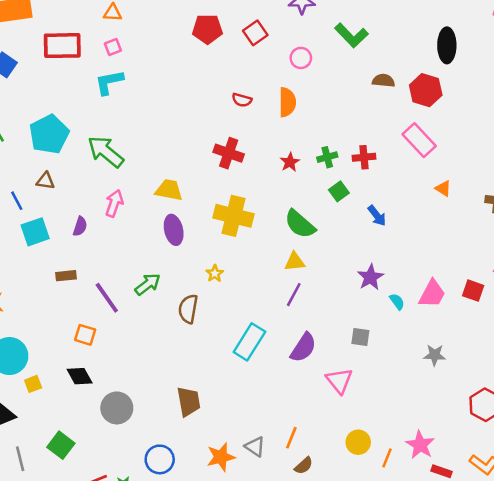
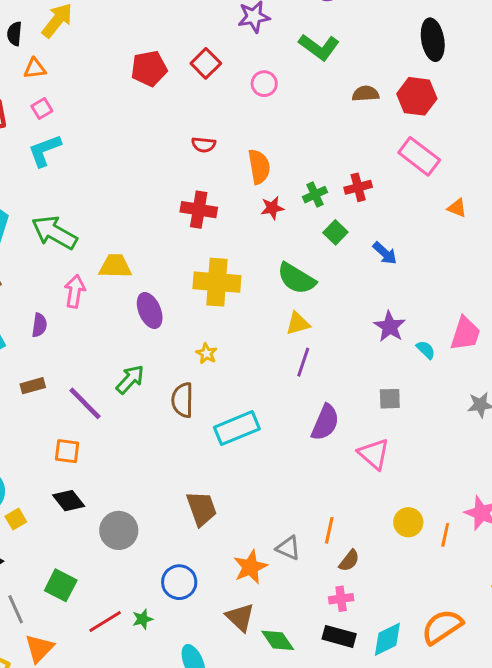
orange semicircle: (287, 102) -> (259, 167), moved
red star: (290, 162) -> (272, 208), turned 30
yellow trapezoid: (169, 190) -> (115, 266), moved
cyan rectangle: (249, 342) -> (237, 428), moved, turned 45

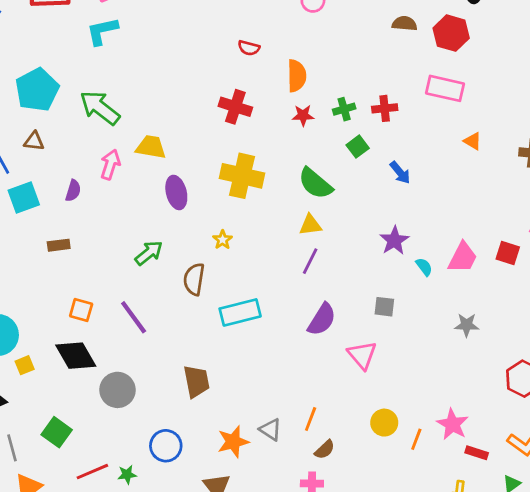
pink rectangle: (419, 156) -> (445, 88), turned -33
purple line: (85, 403) -> (134, 317), moved
black diamond: (69, 501) -> (76, 356), size x1.4

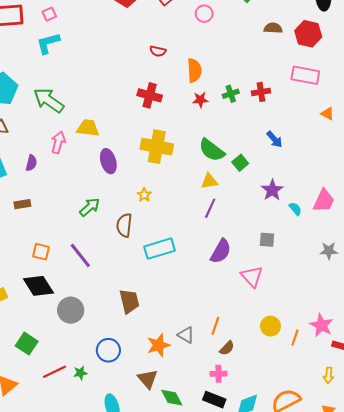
green square: (358, 147) -> (240, 163), moved

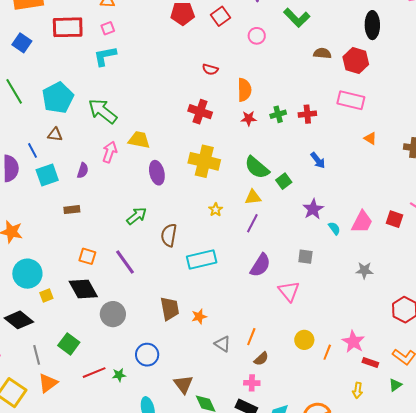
yellow star: (144, 195) -> (216, 210), moved
orange star: (158, 345) -> (199, 317), moved, size x0.7

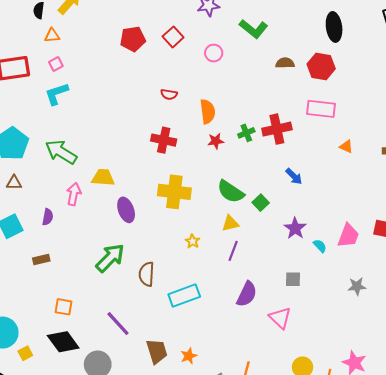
red cross: (307, 114) -> (277, 129), size x1.5
green arrow: (137, 216) -> (110, 258), size x1.4
purple line: (125, 262) -> (118, 324), moved

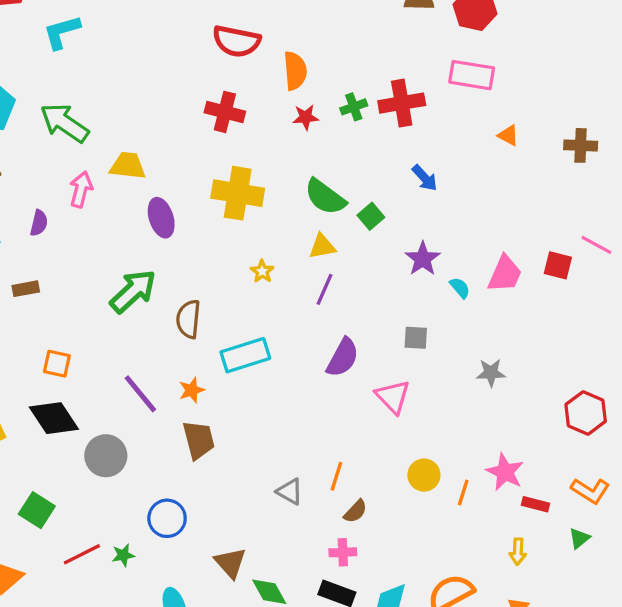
red semicircle: (169, 94) -> (236, 41), size x1.8
gray star: (357, 286) -> (491, 373), moved
orange star: (189, 356) -> (192, 390), moved

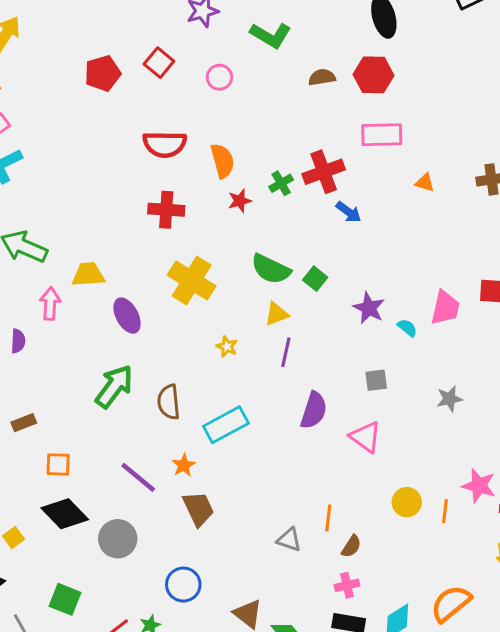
blue arrow: (425, 178) -> (349, 212), moved
yellow cross: (238, 193) -> (192, 280), turned 33
brown rectangle: (26, 289) -> (24, 423), moved

